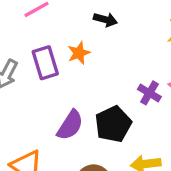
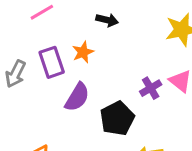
purple cross: (149, 93) -> (151, 88), turned 30
purple semicircle: (70, 125) -> (77, 97), moved

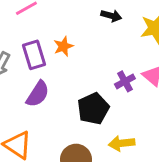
black arrow: (107, 20) -> (111, 16), moved
purple semicircle: (77, 97) -> (38, 94), moved

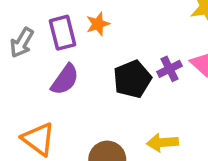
black pentagon: (93, 109) -> (132, 79), moved

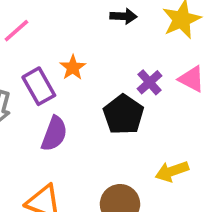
purple cross: (170, 69) -> (149, 82), moved

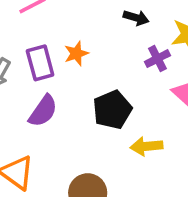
purple cross: (149, 82) -> (157, 59), moved
yellow arrow: (172, 171) -> (147, 146), moved

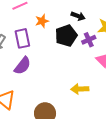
orange star: (76, 54) -> (42, 21), moved
black pentagon: (112, 110) -> (66, 36), moved

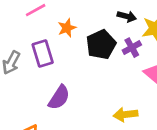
black arrow: (78, 16) -> (127, 16), moved
purple semicircle: (22, 66) -> (59, 97), moved

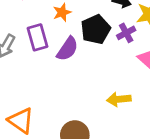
purple semicircle: (59, 97) -> (67, 49), moved

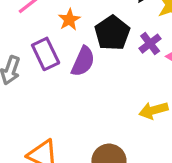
purple cross: (126, 33) -> (150, 44), moved

